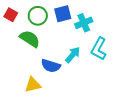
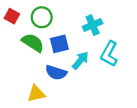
blue square: (63, 14) -> (59, 44), moved

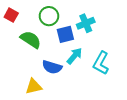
green circle: (42, 17) -> (49, 16), moved
blue square: (59, 44) -> (65, 34), moved
cyan L-shape: (109, 54) -> (101, 63), moved

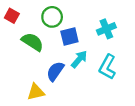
cyan cross: (86, 23) -> (106, 29), moved
blue semicircle: (52, 67) -> (55, 71), turned 108

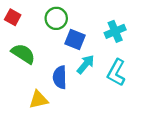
blue square: (69, 36) -> (75, 40), turned 36
green semicircle: (32, 42) -> (23, 54), moved
blue semicircle: (55, 71) -> (60, 77), turned -36

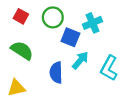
red square: (13, 17) -> (21, 16), moved
cyan cross: (115, 31) -> (92, 23), moved
yellow triangle: (39, 100) -> (16, 88), moved

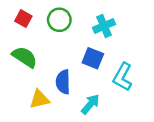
blue square: (70, 37) -> (93, 58), moved
cyan arrow: (80, 60) -> (90, 104), moved
yellow triangle: (16, 88) -> (39, 99), moved

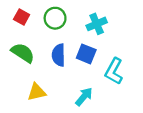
blue semicircle: (63, 82) -> (59, 55), moved

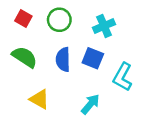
yellow triangle: (37, 92) -> (39, 99), turned 42

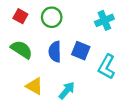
cyan cross: (104, 26) -> (104, 20), moved
cyan arrow: (90, 104) -> (67, 90), moved

